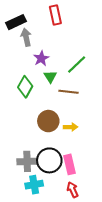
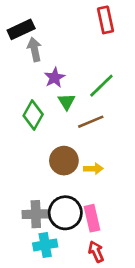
red rectangle: (55, 15) -> (105, 20), moved
brown line: (69, 92) -> (91, 122), turned -30

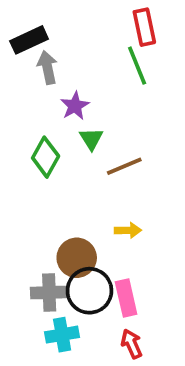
green line: (101, 86) -> (137, 66), moved, turned -68
brown circle: (64, 161) -> (77, 258), moved

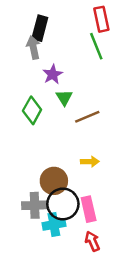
black rectangle: (29, 40) -> (40, 28), moved, turned -50
cyan cross: (62, 335) -> (54, 225), moved

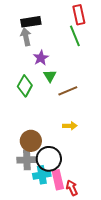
black rectangle: (40, 28) -> (31, 22), turned 66
brown circle: (54, 181) -> (31, 141), moved
pink rectangle: (89, 209) -> (58, 180), moved

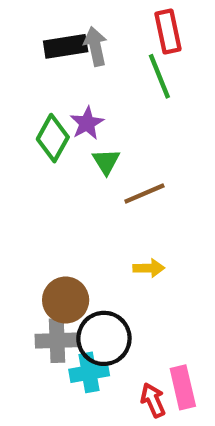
gray arrow: (26, 37) -> (95, 46), moved
green diamond: (25, 86) -> (53, 138), moved
pink rectangle: (58, 180) -> (183, 387), moved

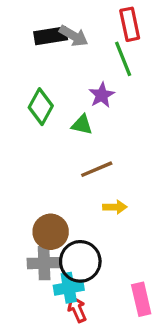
gray arrow: (95, 46) -> (74, 36), turned 132
purple star: (87, 123) -> (102, 95), moved
green triangle: (106, 162) -> (82, 125), turned -45
brown line: (144, 193) -> (97, 169), moved
red arrow: (153, 400) -> (77, 309), moved

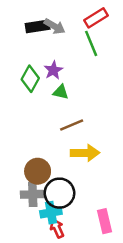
red rectangle: (130, 24) -> (96, 18), turned 70
purple star: (102, 95) -> (53, 70), moved
yellow arrow: (115, 207) -> (85, 153), size x1.6

